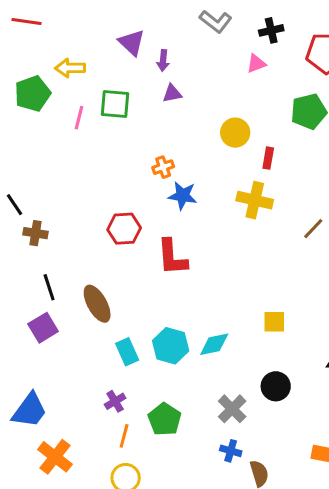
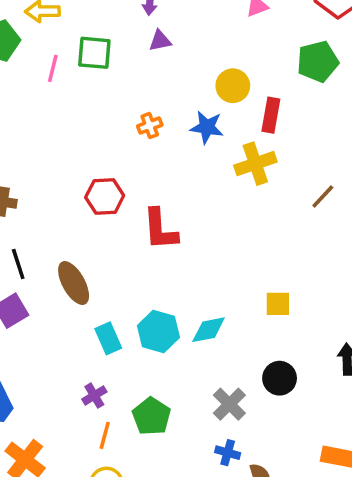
red rectangle: (268, 158) -> (271, 115), size x1.4
blue star: (183, 196) -> (207, 127), moved
yellow cross: (255, 200) -> (255, 164), turned -32

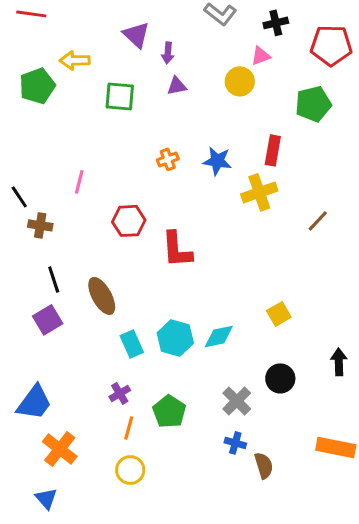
pink line: (53, 68) -> (79, 182), moved
yellow circle: (233, 86) -> (240, 81), moved
yellow square: (278, 304) -> (279, 314), turned -30

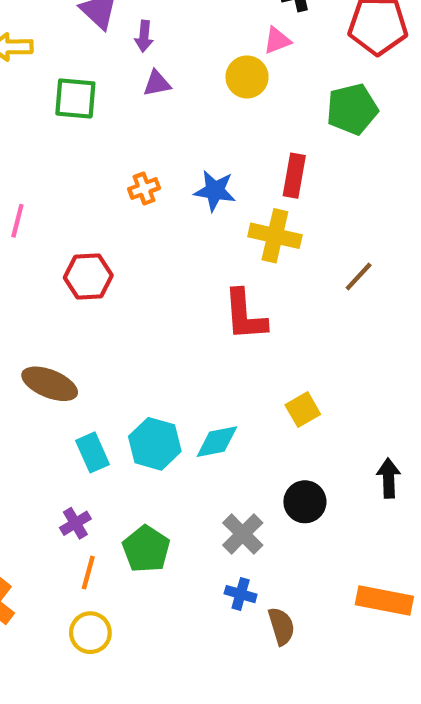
yellow cross: (259, 192) -> (275, 236), turned 32
red L-shape: (177, 249) -> (245, 315), moved
brown ellipse: (102, 296) -> (50, 384), turned -39

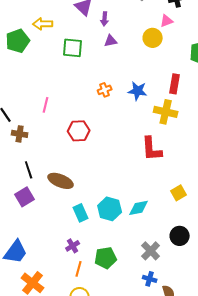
green pentagon: (146, 549) -> (106, 258), turned 30

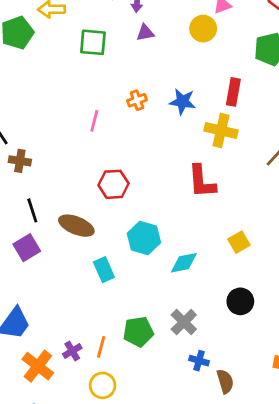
pink line: (46, 105) -> (94, 121), moved
red hexagon: (79, 131) -> (114, 184), moved
cyan hexagon: (110, 209) -> (144, 238), moved
purple cross: (73, 246) -> (72, 351), moved
gray cross: (151, 251) -> (184, 322), moved

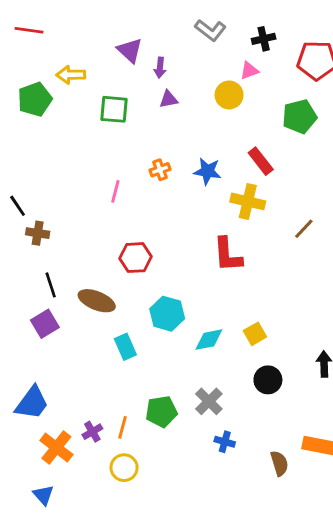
red rectangle: (233, 92) -> (261, 161), turned -48
yellow square: (239, 242) -> (255, 334), moved
brown semicircle: (225, 381) -> (279, 463), moved

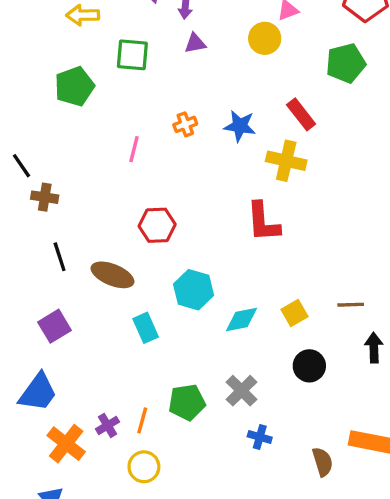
green pentagon: (35, 99) -> (74, 86), moved
brown line: (304, 229) -> (351, 305), moved, turned 45
purple square: (45, 324) -> (55, 326), moved

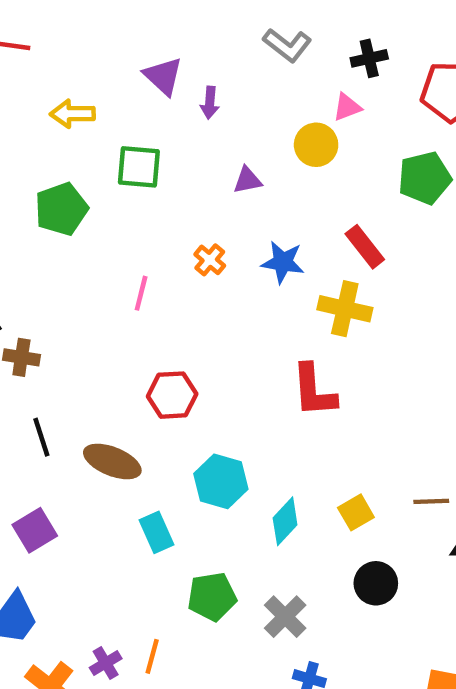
purple triangle: (195, 43) -> (247, 180), moved
orange cross: (185, 124) -> (210, 260), turned -30
cyan diamond: (242, 320) -> (285, 521), turned -36
green pentagon: (187, 402) -> (212, 597), moved

